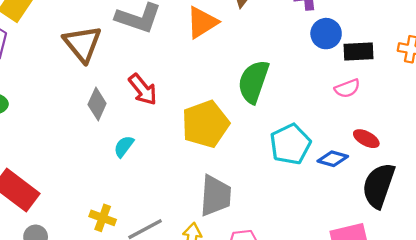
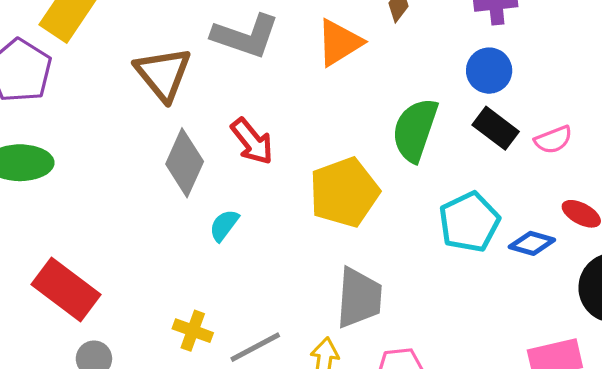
blue circle: (326, 34) -> (489, 71), moved
black rectangle: (358, 51) -> (496, 128), moved, turned 40
gray diamond: (97, 104) -> (185, 163), size x1.4

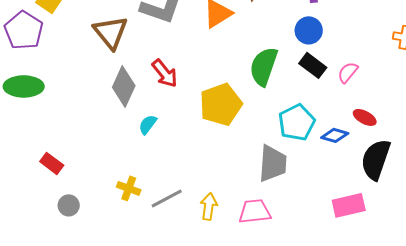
pink semicircle: (553, 140) -> (348, 72), turned 150
red rectangle: (66, 290) -> (52, 163), size x0.6
gray trapezoid: (359, 298) -> (273, 163), moved

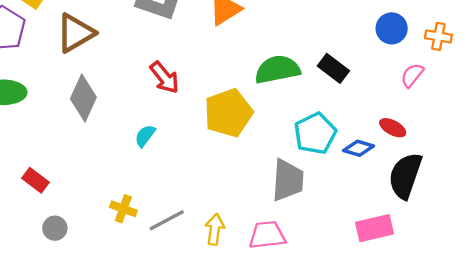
blue circle: (309, 30) -> (392, 28), moved
brown triangle: (111, 32) -> (75, 33), moved, turned 39
green semicircle: (264, 66) -> (277, 70), turned 60
pink semicircle: (348, 72) -> (412, 75), moved
gray diamond: (124, 86) -> (83, 98), moved

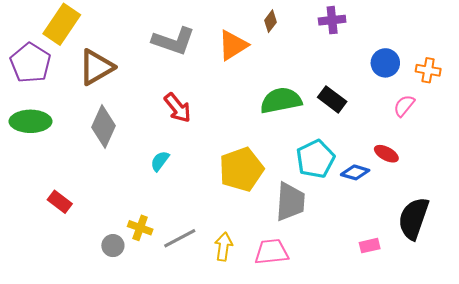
yellow pentagon: (228, 113) -> (241, 169), moved
black semicircle: (405, 176) -> (413, 218), moved
gray circle: (55, 228) -> (113, 246), moved
pink rectangle: (374, 228) -> (370, 246), size x0.6

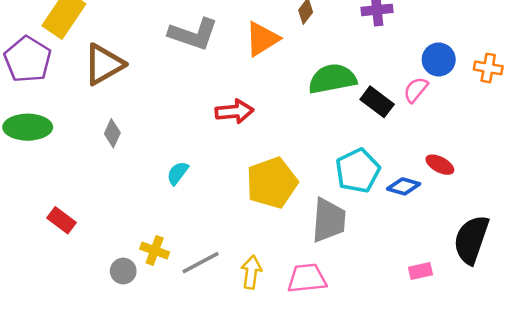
green semicircle: (281, 100) -> (332, 79), moved
pink semicircle: (404, 106) -> (416, 90), moved
red arrow: (178, 108) -> (234, 111), moved, turned -56
gray diamond: (104, 127) -> (112, 133), size x0.6

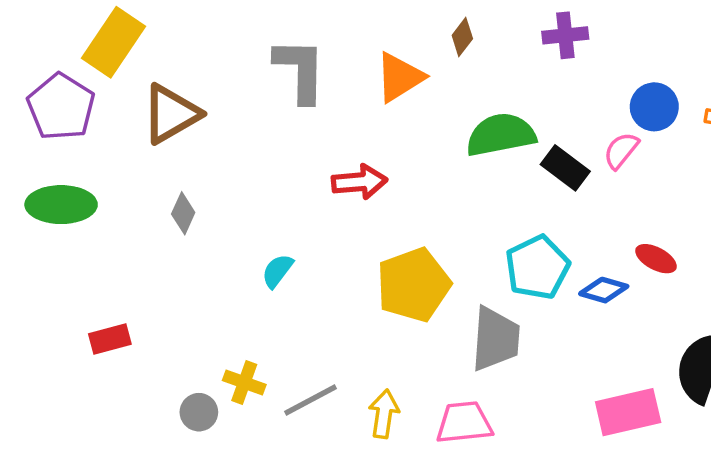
gray L-shape: (193, 34) -> (300, 70), turned -108
red rectangle: (62, 220) -> (110, 339), turned -52
pink rectangle: (421, 271) -> (628, 412), size x1.8

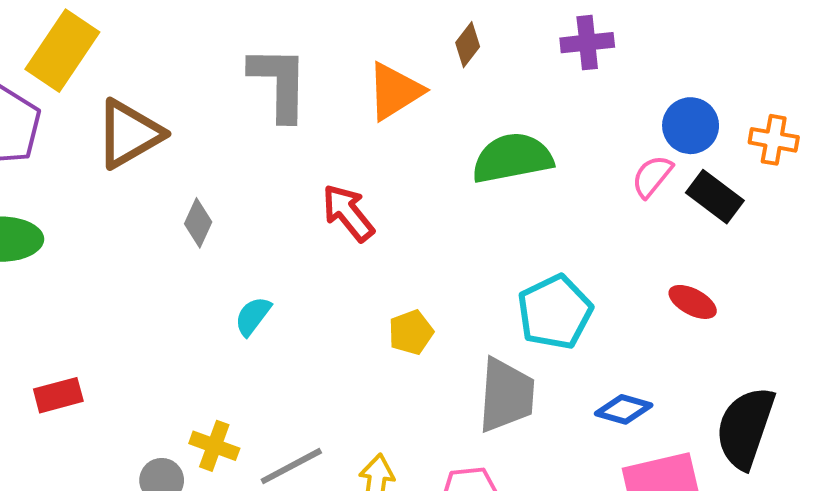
black rectangle: (565, 168) -> (715, 197), moved
red arrow: (359, 182) -> (348, 213), turned -124
gray diamond: (183, 213) -> (198, 223), moved
yellow pentagon: (413, 285) -> (411, 332), size x0.5
blue diamond: (604, 290) -> (624, 409), moved

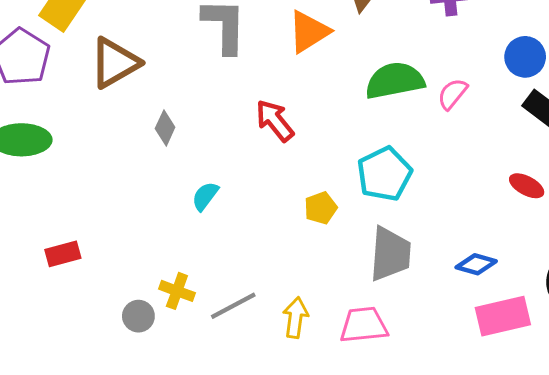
pink semicircle: (652, 176) -> (453, 94), moved
cyan pentagon: (555, 312) -> (384, 174), moved

